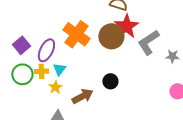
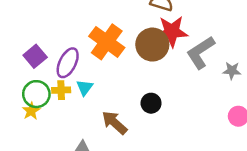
red star: (126, 26) -> (172, 32), turned 30
yellow star: (55, 87) -> (31, 111), moved
brown arrow: (82, 96) -> (115, 123), turned -110

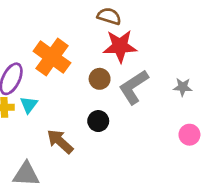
brown circle: (152, 45) -> (100, 79), moved, size x0.6
gray L-shape: (201, 52) -> (134, 87), moved

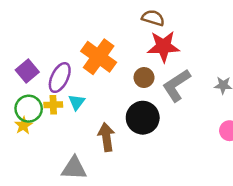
black circle: (98, 121) -> (143, 118), size x1.6
brown arrow: (60, 141) -> (106, 137), turned 40

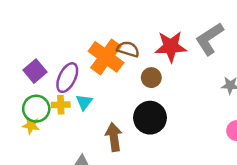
brown semicircle: (153, 18) -> (128, 49), moved
gray L-shape: (176, 85) -> (209, 39), moved
yellow star: (23, 125) -> (31, 125), turned -30

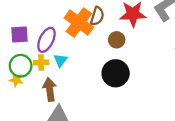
brown semicircle: (128, 49) -> (97, 16), turned 90
purple square: (35, 71) -> (20, 34), turned 36
brown arrow: (114, 137) -> (50, 89), moved

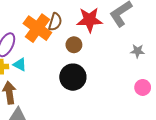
cyan triangle: (61, 60) -> (20, 65), turned -40

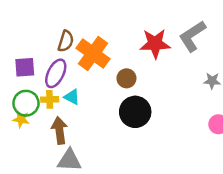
brown semicircle: (55, 22) -> (66, 41), moved
brown circle: (74, 45) -> (126, 78), moved

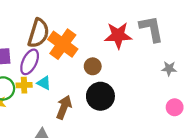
gray L-shape: (192, 36) -> (151, 29), turned 112
brown semicircle: (66, 41) -> (38, 33), size x1.5
brown arrow: (59, 130) -> (64, 107), moved, turned 30

